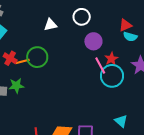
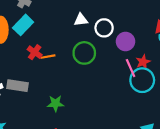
white circle: (82, 17) -> (104, 28), moved
green circle: (37, 57) -> (84, 53), moved
green star: (16, 86) -> (55, 103), moved

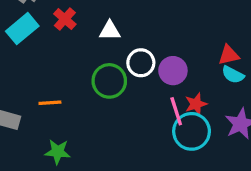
white circle: (104, 28) -> (141, 63), moved
red cross: (35, 52) -> (65, 19), moved
orange line: (48, 57) -> (50, 103), moved

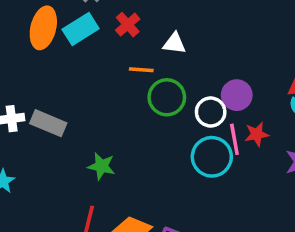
white circle: (141, 63) -> (211, 112), moved
orange line: (50, 103) -> (141, 70), moved
cyan circle: (192, 131) -> (212, 157), moved

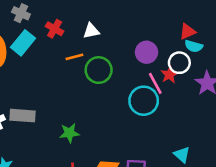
white circle: (211, 112) -> (179, 63), moved

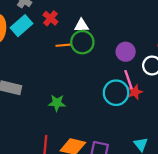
green circle: (99, 70) -> (82, 42), moved
red star: (169, 75) -> (135, 92), moved
green star: (69, 133) -> (57, 103), moved

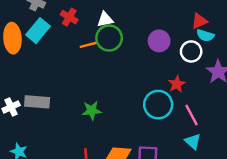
pink line: (128, 80) -> (191, 115), moved
cyan circle: (116, 93) -> (158, 105), moved

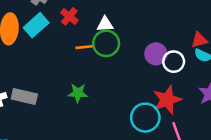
white circle: (191, 51) -> (174, 62), moved
red star: (177, 84) -> (167, 100), size x1.6
green star: (92, 110) -> (78, 93), moved

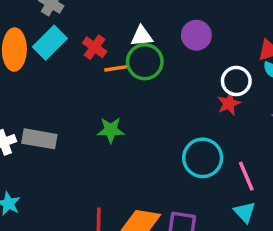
red cross: (69, 16) -> (95, 47), moved
purple circle: (156, 54) -> (196, 35), moved
red star: (167, 100) -> (229, 104), moved, size x0.6

